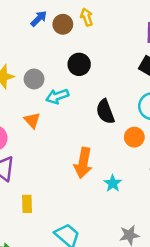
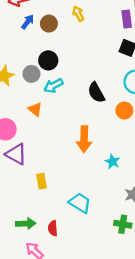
yellow arrow: (87, 17) -> (78, 14), moved
black circle: (79, 64) -> (48, 60), moved
cyan star: (113, 183) -> (113, 162), moved

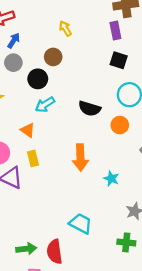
brown circle: (49, 24) -> (53, 57), moved
gray circle: (31, 74) -> (13, 63), moved
black semicircle: (96, 93) -> (90, 109), turned -40
yellow rectangle: (42, 181) -> (33, 158), moved
red semicircle: (53, 228) -> (55, 252), size x1.5

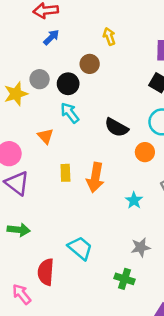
gray circle: (13, 63) -> (40, 79), moved
cyan arrow: (45, 105) -> (70, 113), turned 72
yellow rectangle: (33, 158) -> (65, 173), moved
cyan star: (111, 178) -> (134, 200), moved
green arrow: (26, 249) -> (19, 230), moved

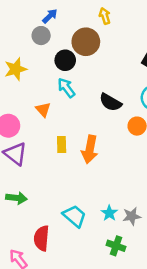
brown circle: (90, 64) -> (86, 42), size x1.5
gray circle: (40, 79) -> (41, 36), moved
cyan star: (134, 200) -> (109, 213), moved

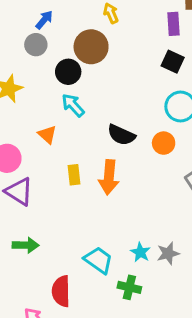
black semicircle: (110, 102) -> (121, 135), moved
green cross: (116, 246) -> (129, 287), moved

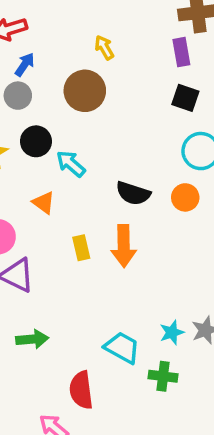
black circle: (68, 72) -> (36, 141), moved
cyan star: (140, 252) -> (172, 332), turned 30

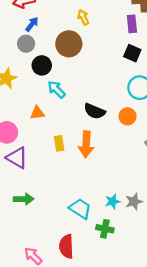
black circle: (36, 141) -> (42, 65), moved
orange triangle: (44, 203) -> (37, 113), turned -48
red semicircle: (81, 390) -> (66, 246), moved

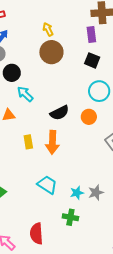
brown circle: (69, 44) -> (51, 52), moved
black semicircle: (95, 111) -> (60, 113), turned -48
cyan trapezoid: (80, 209) -> (47, 185), moved

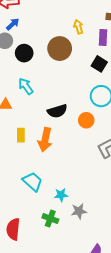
yellow arrow: (48, 29) -> (78, 27), moved
black circle: (12, 73) -> (24, 53), moved
gray star: (96, 193) -> (79, 211), moved

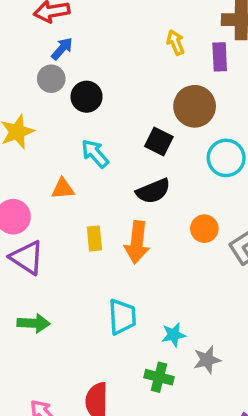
brown circle: (60, 49) -> (195, 106), moved
black square: (99, 64) -> (159, 141), moved
orange circle: (86, 120) -> (204, 229), moved
cyan trapezoid: (32, 182) -> (122, 317), turned 50

